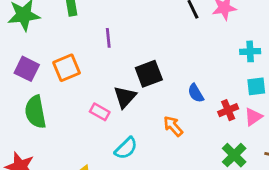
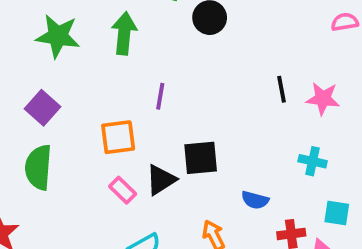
cyan cross: (250, 51) -> (313, 161), moved
orange square: (67, 68) -> (118, 137), moved
blue semicircle: (196, 93) -> (255, 200), turned -60

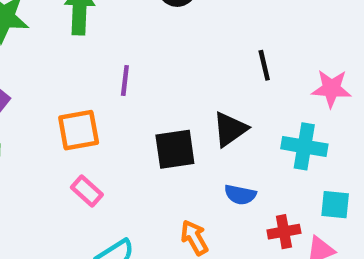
pink star: (323, 99) -> (331, 89), moved
cyan cross: (313, 161) -> (304, 146), size x1.4
black triangle: (161, 180) -> (230, 129), moved

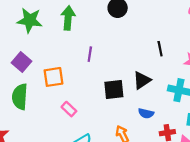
orange square: (79, 130) -> (53, 77), moved

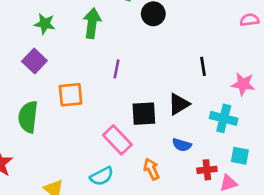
green star: (30, 20) -> (45, 24), size x0.7
purple square: (21, 62) -> (34, 61), moved
pink rectangle: (69, 109) -> (117, 140), moved, size x1.5

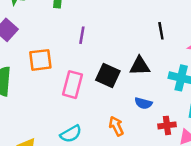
black triangle: (179, 104) -> (140, 66), turned 30
black square: (144, 114) -> (108, 76), turned 30
pink rectangle: (117, 140) -> (72, 85), moved, turned 60

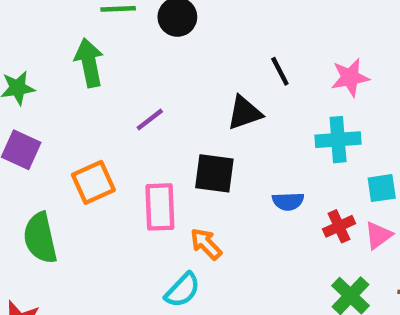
purple line: (82, 35) -> (150, 120), turned 60
black triangle: (140, 66) -> (244, 113), moved
orange arrow: (116, 126) -> (206, 244), moved

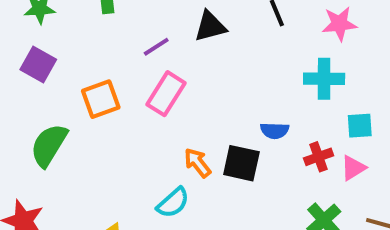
black triangle: (244, 113) -> (210, 26), moved
black square: (214, 173) -> (241, 163), moved
pink rectangle: (160, 207) -> (166, 94), moved, turned 30
green semicircle: (40, 238) -> (49, 145), turned 39

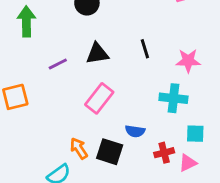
pink rectangle: (166, 94) -> (99, 98), moved

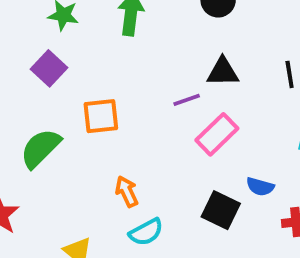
purple line: (58, 64) -> (187, 100), moved
orange arrow: (79, 148) -> (127, 191), moved

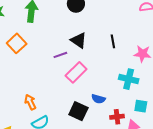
black triangle: (223, 72) -> (79, 40), turned 36
orange square: (101, 116) -> (17, 43), moved, turned -36

